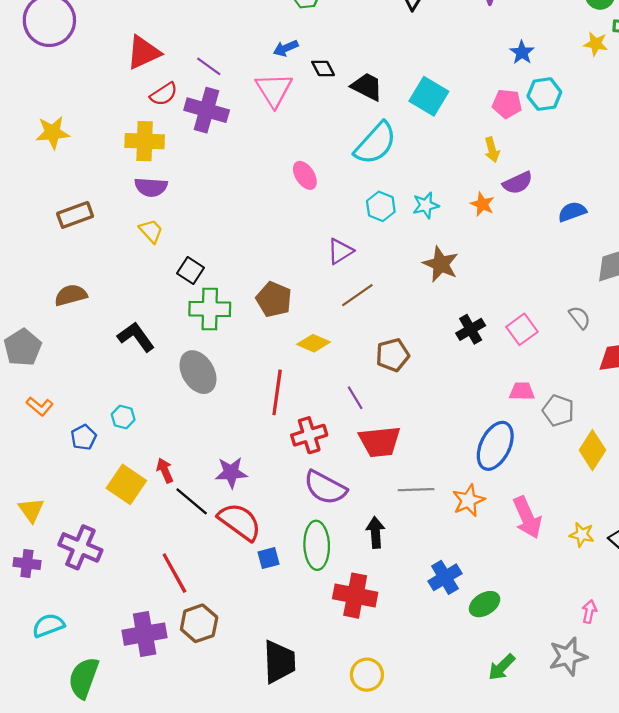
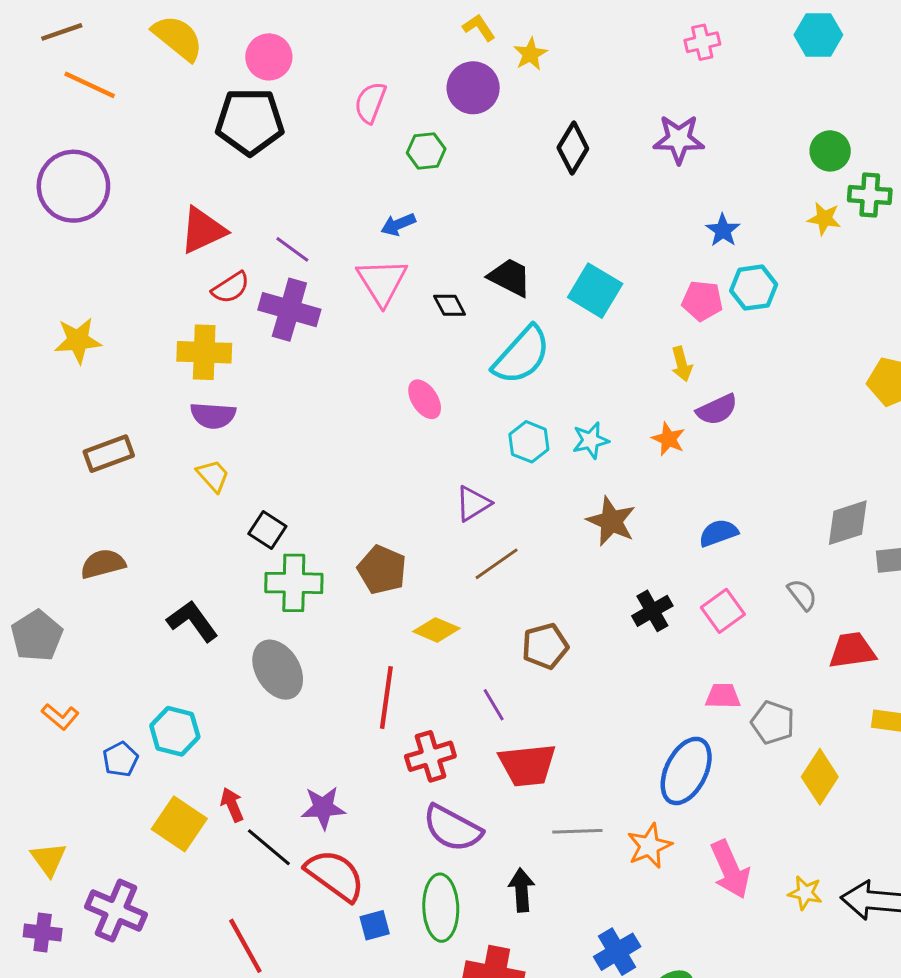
black diamond: (323, 68) -> (450, 305), moved
blue semicircle: (572, 212) -> (718, 533), moved
cyan hexagon: (123, 417) -> (175, 731), size x1.5

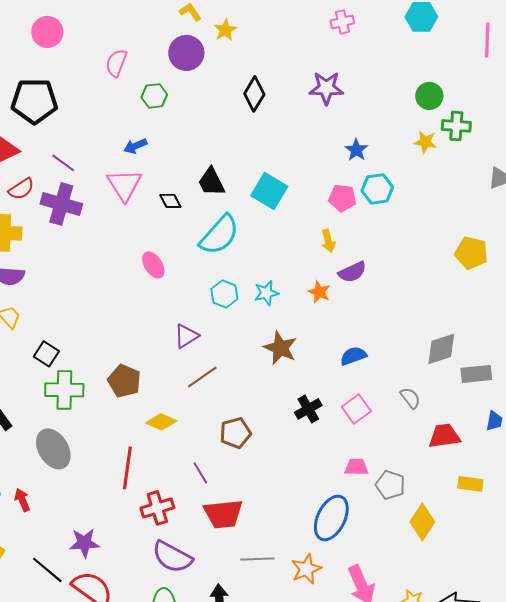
black pentagon: (250, 122) -> (34, 101), moved
black trapezoid: (510, 277) -> (211, 182), turned -144
red arrow: (232, 805) -> (22, 500), moved

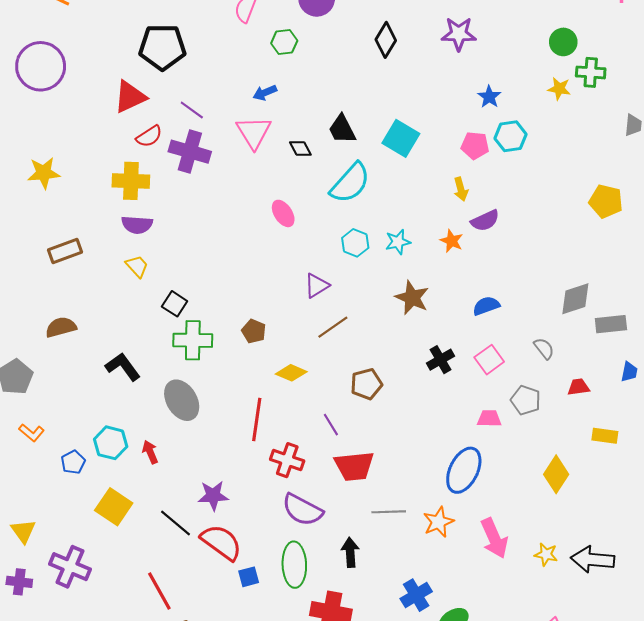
brown pentagon: (124, 381) -> (254, 331), size x0.7
red trapezoid: (444, 436) -> (578, 387), size x0.7
gray pentagon: (390, 485) -> (526, 400), moved
red cross: (157, 508) -> (287, 460), turned 36

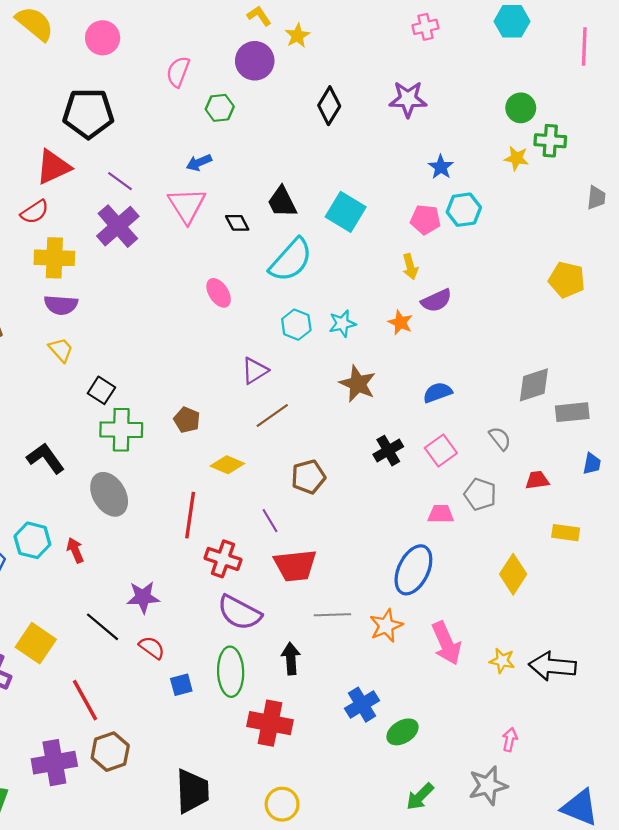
red semicircle: (149, 136) -> (35, 212), moved
purple cross: (190, 152) -> (118, 226), turned 33
yellow square: (114, 507) -> (36, 643), moved
red semicircle: (221, 542) -> (152, 648), size x0.6

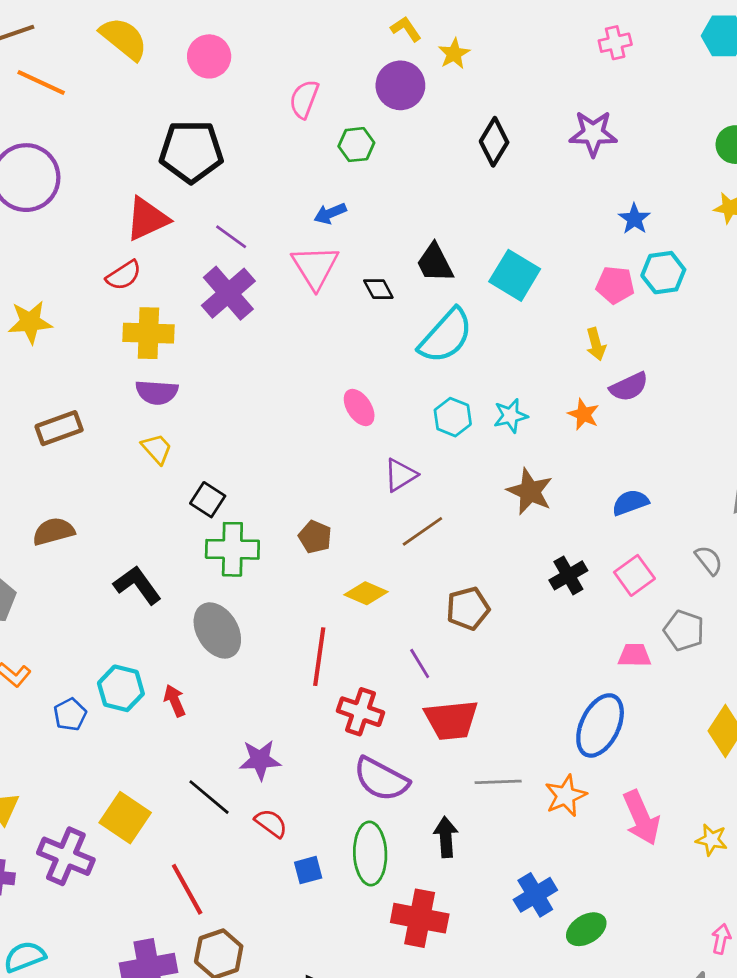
pink ellipse: (219, 293) -> (359, 407), moved

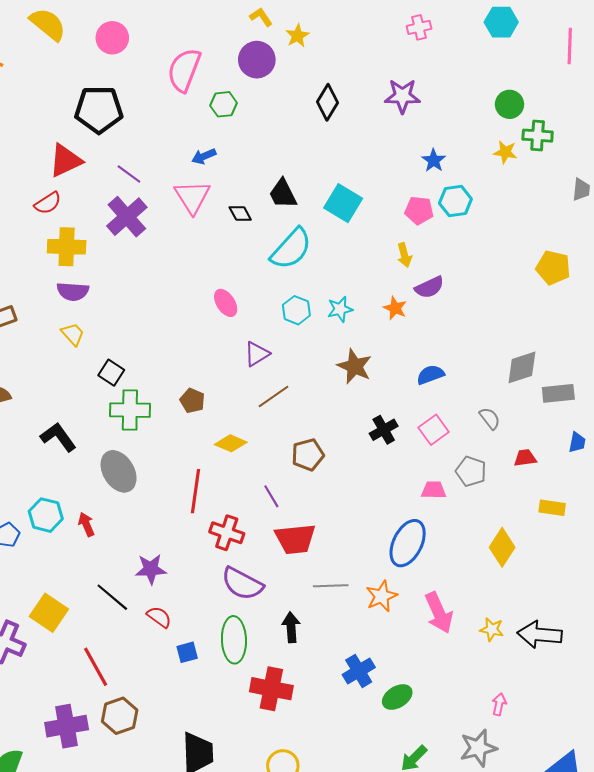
pink semicircle: (304, 99) -> (184, 70), size x1.5

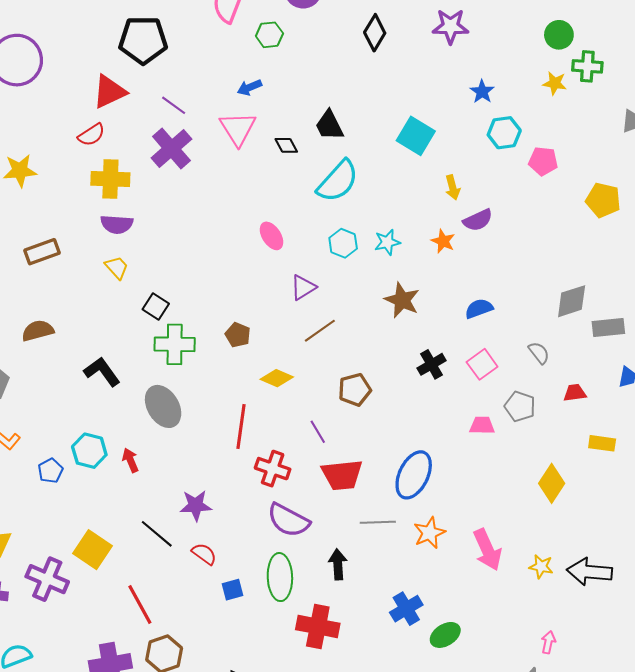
cyan square: (343, 203) -> (416, 136), moved
pink pentagon: (419, 210) -> (543, 161), moved
blue ellipse: (408, 543) -> (414, 475), moved

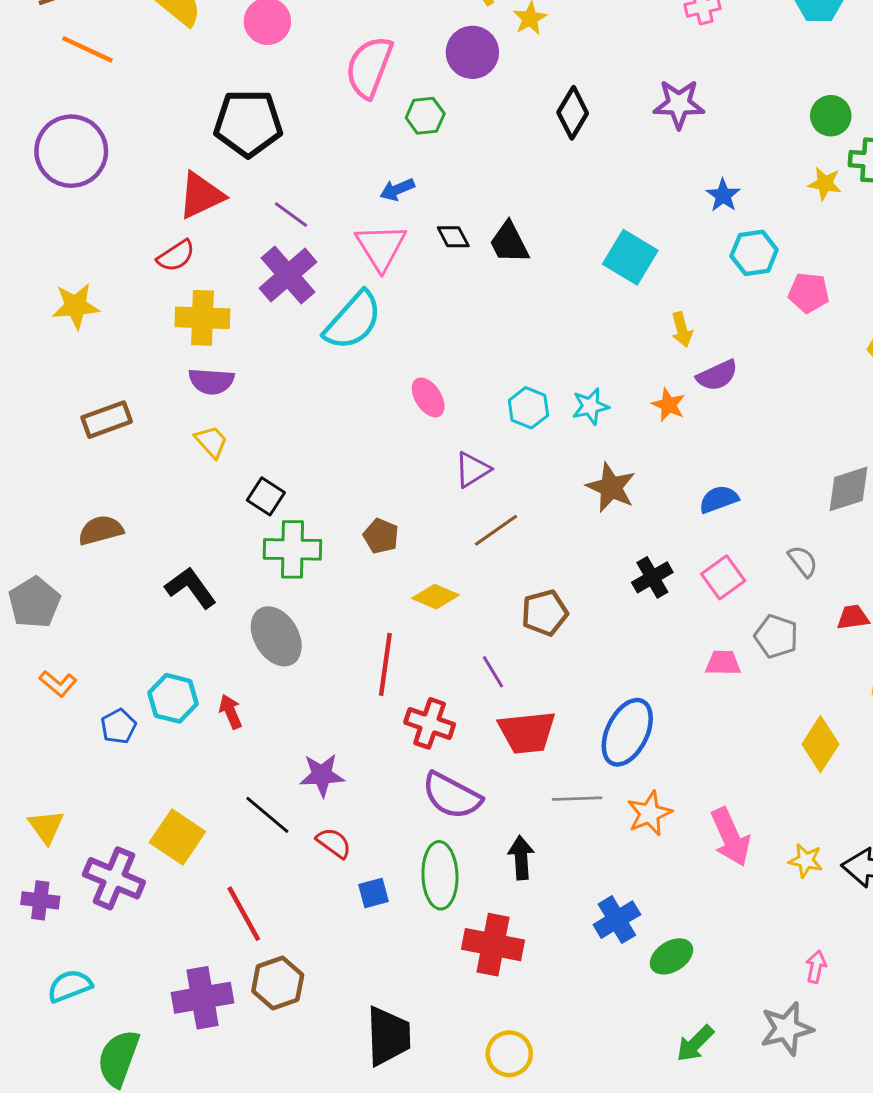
black diamond: (286, 145) -> (453, 237), moved
cyan semicircle: (338, 181) -> (353, 321), moved

